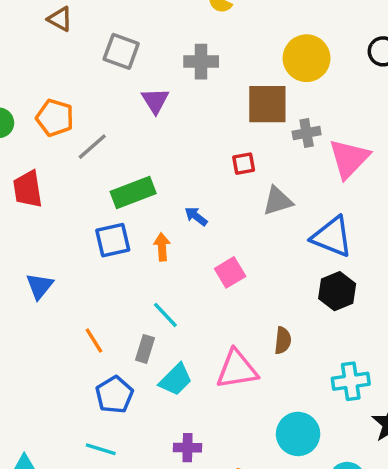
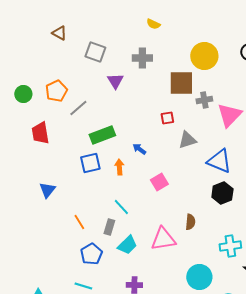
orange pentagon: (55, 118) -> (56, 91), turned 30

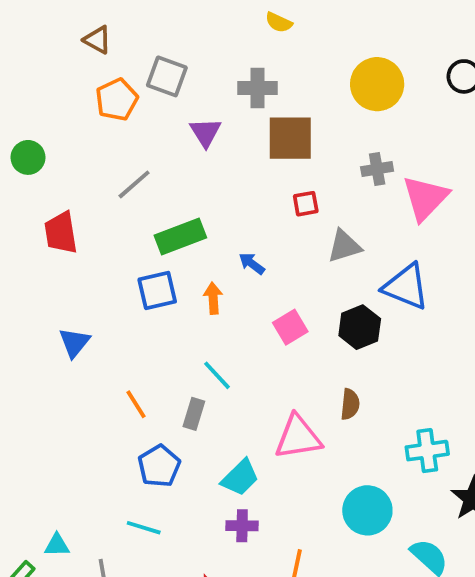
brown square: (181, 83) -> (290, 138), moved
orange pentagon: (56, 91) -> (117, 100), moved
black hexagon: (222, 193) -> (360, 327), moved
cyan trapezoid: (127, 245) -> (240, 478), moved

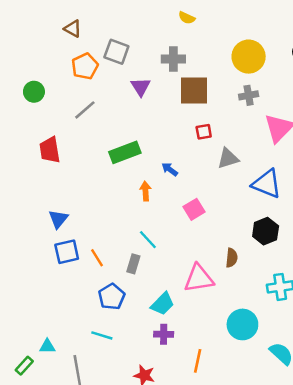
green circle: (28, 157) -> (34, 92), moved
gray cross: (377, 169) -> (249, 95), moved
gray line: (134, 184) -> (85, 110), moved
blue square: (157, 291) -> (67, 252), moved
black hexagon: (360, 327) -> (266, 231), moved

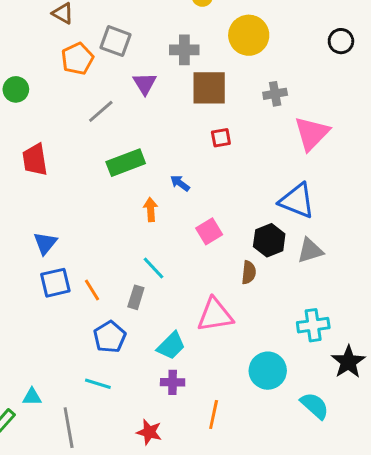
yellow circle: (249, 57) -> (249, 35), moved
gray line: (85, 110) -> (101, 111), moved
gray triangle: (228, 158) -> (310, 250), moved
black hexagon: (266, 231) -> (269, 240), moved
brown semicircle: (232, 258) -> (249, 272), moved

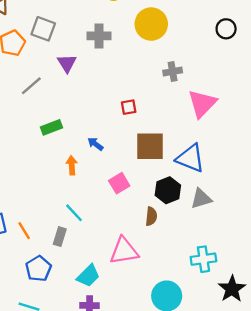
brown square: (209, 88) -> (150, 146), moved
green rectangle: (126, 163) -> (51, 127), size x0.7

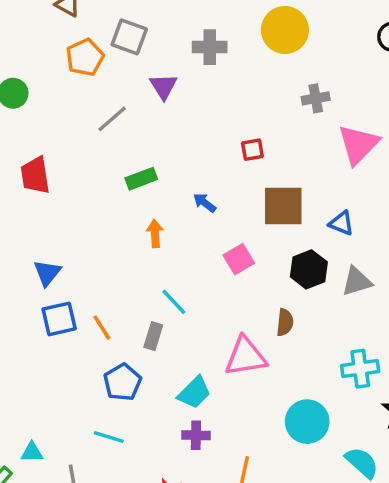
blue triangle: (190, 158) -> (341, 223), size x0.6
orange arrow: (72, 165) -> (155, 233), moved
brown semicircle: (151, 216) -> (285, 322), moved

